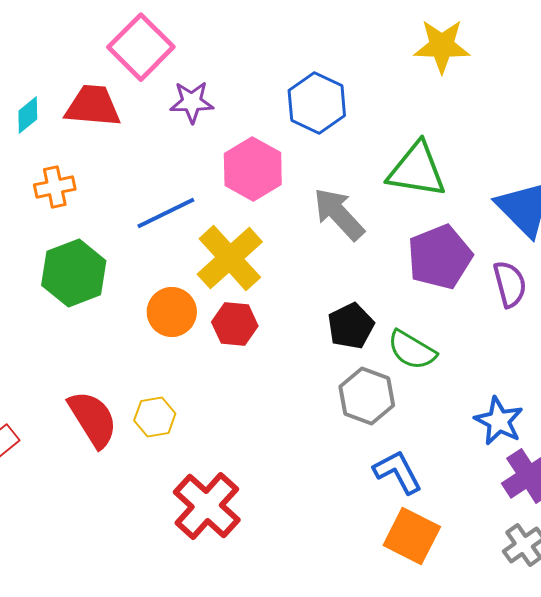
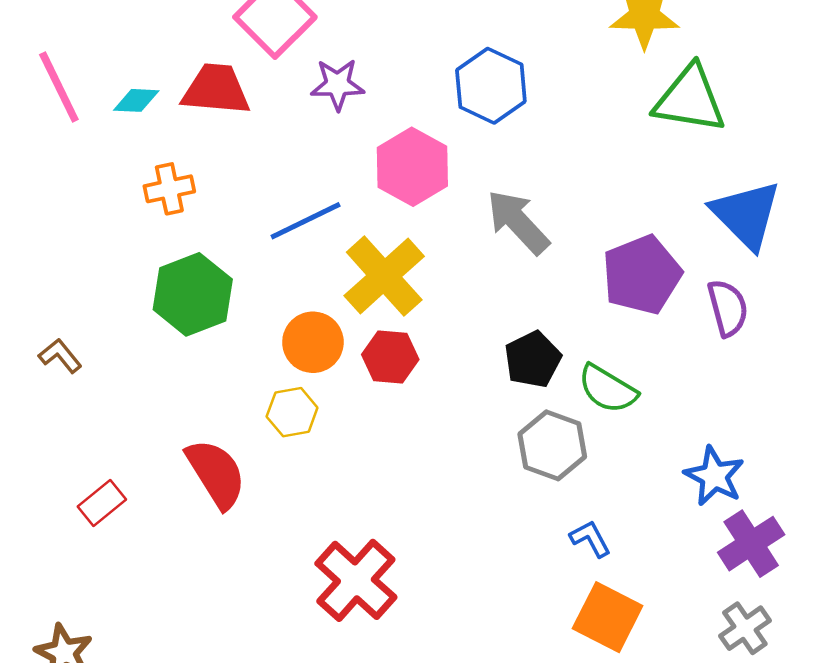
cyan diamond: (28, 115) -> (136, 100), turned 42
green triangle: (417, 170) -> (690, 99), moved
yellow hexagon: (155, 417) -> (292, 412), moved
blue L-shape: (398, 472) -> (590, 539), size x0.7

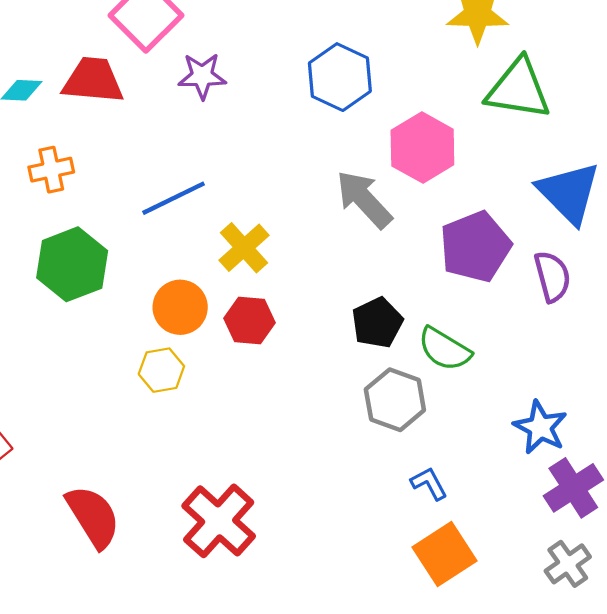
pink hexagon: (412, 167) -> (422, 148), moved
yellow cross: (384, 276) -> (244, 248), size x0.7
red semicircle: (216, 474) -> (93, 517), moved
orange square: (608, 617) -> (444, 554), turned 30

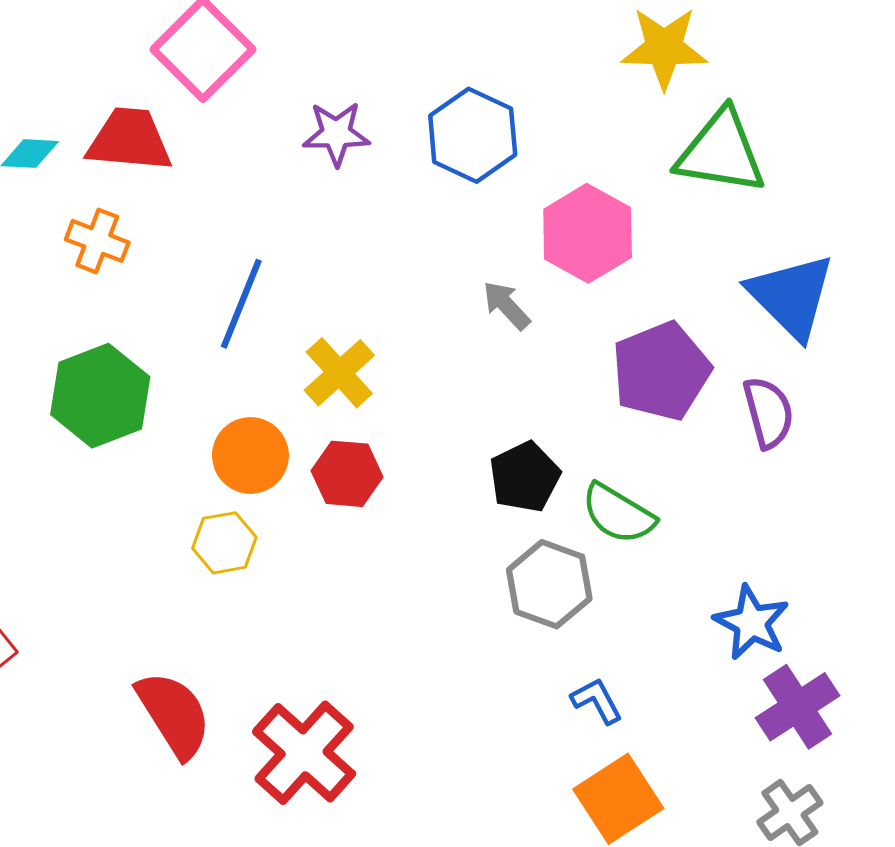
purple star: (202, 76) -> (336, 134), moved
orange cross: (51, 170) -> (97, 241), moved, turned 33
blue line: (174, 198) -> (241, 304), turned -42
gray arrow: (364, 199) -> (506, 305), size x0.6
red semicircle: (93, 517) -> (174, 714), moved

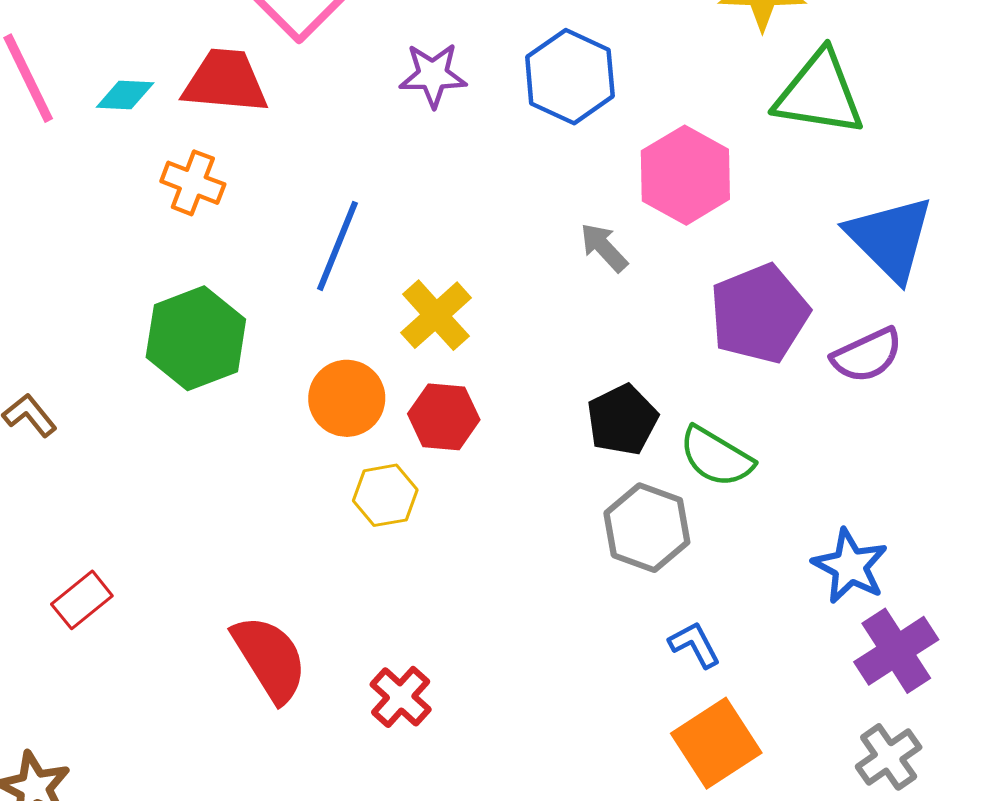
purple semicircle: (768, 413) -> (867, 355), turned 80
yellow hexagon: (224, 543) -> (385, 495), moved
red cross: (304, 753) -> (401, 697), size x0.6

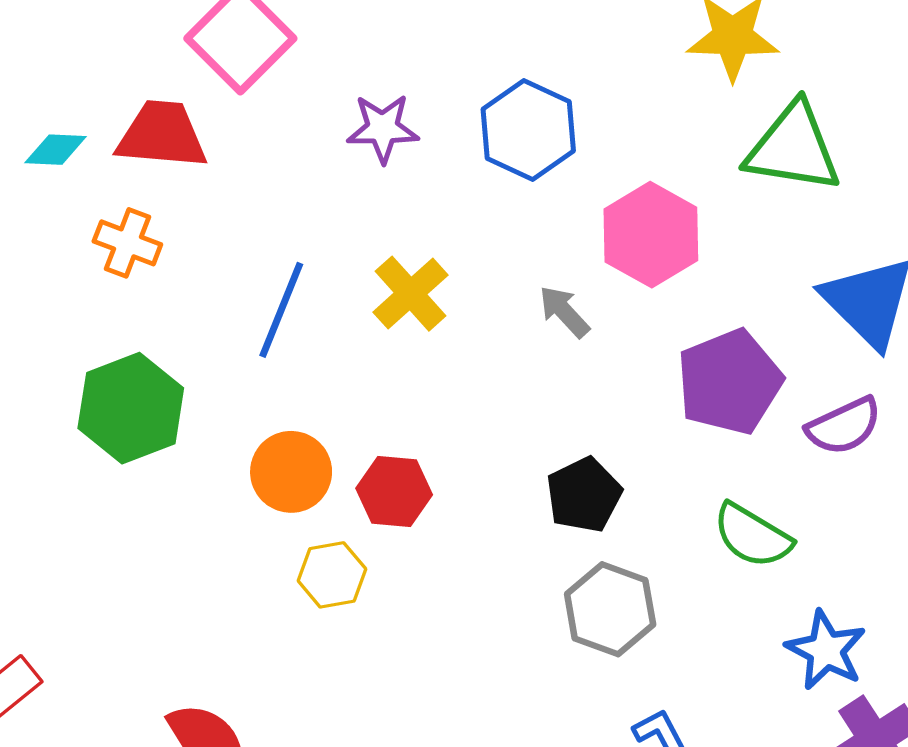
yellow cross: (436, 315) -> (410, 294), moved
green semicircle: (716, 457) -> (752, 536), moved

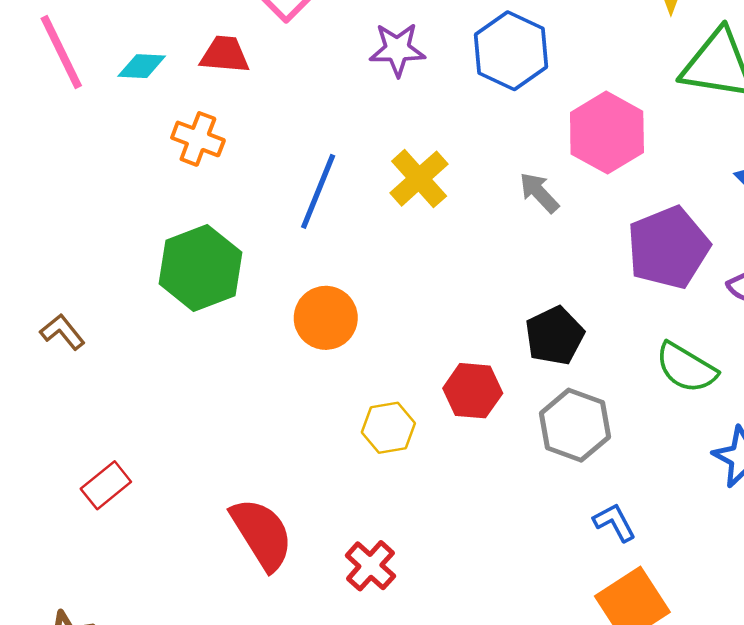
red trapezoid: (162, 135) -> (225, 55), size x0.7
red hexagon: (394, 492) -> (473, 391), moved
yellow hexagon: (332, 575) -> (388, 428), moved

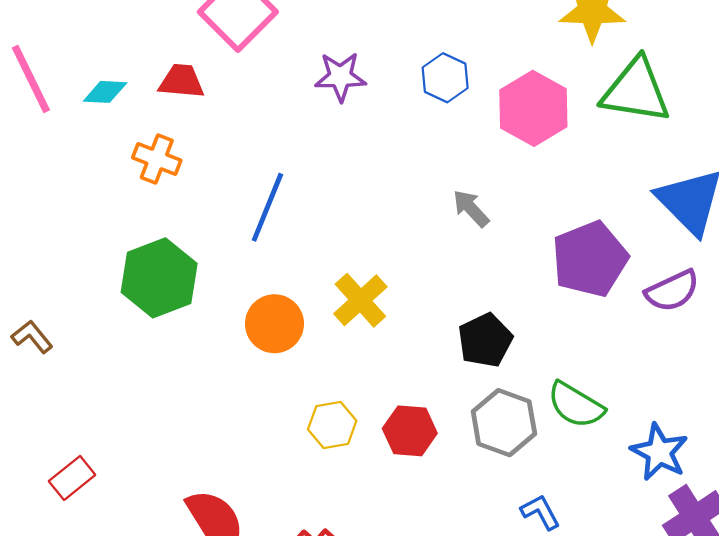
blue hexagon: (511, 51) -> (445, 78), size x0.7
pink hexagon: (607, 133) -> (533, 108), moved
yellow cross: (419, 179) -> (360, 300), moved
green semicircle: (686, 368) -> (576, 405), moved
red hexagon: (473, 391) -> (410, 431), moved

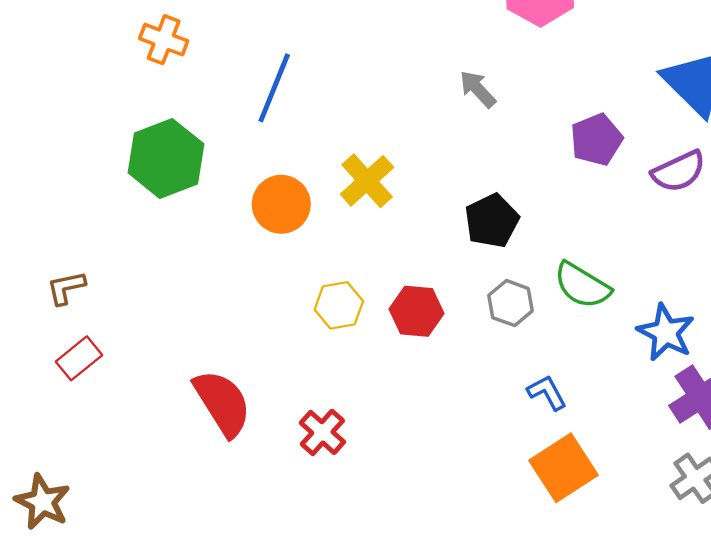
purple pentagon: (590, 259) -> (596, 140), size x0.7
brown L-shape: (32, 337) -> (66, 288), moved, turned -63
gray hexagon: (504, 423) -> (511, 303), size x0.7

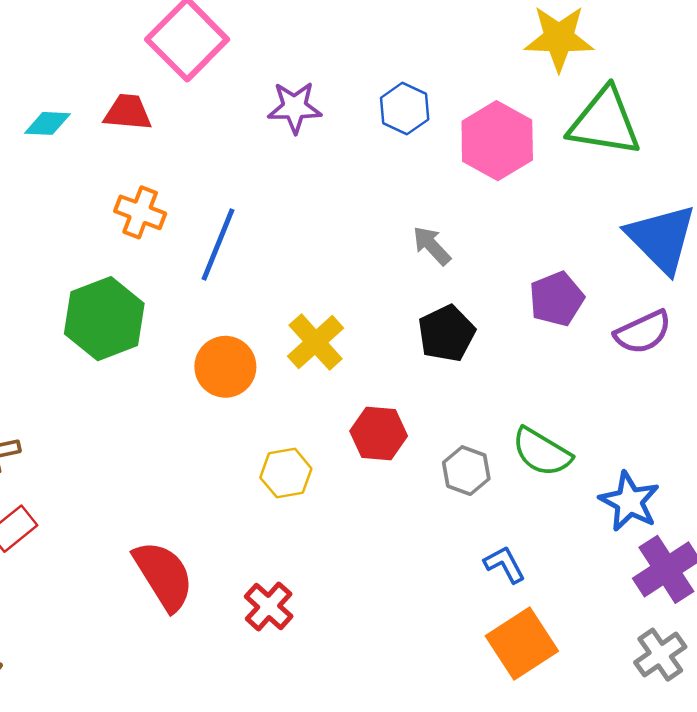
orange cross: (164, 40) -> (140, 212), moved
black pentagon: (492, 221) -> (447, 333), moved
red hexagon: (416, 311) -> (379, 433), moved

